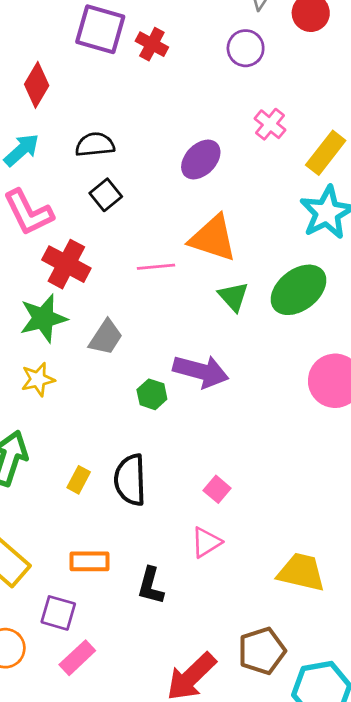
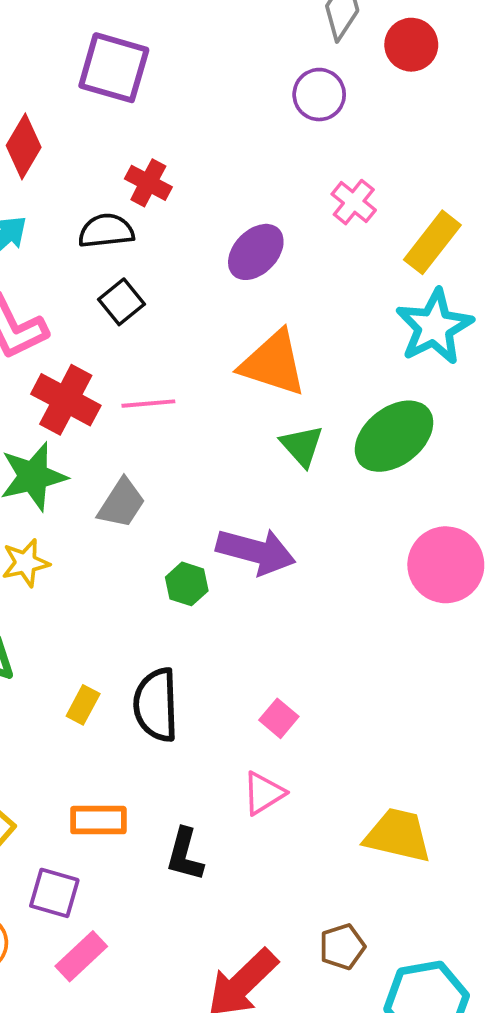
red cross: (152, 44) -> (148, 183), moved
pink line: (156, 267) -> (148, 404), moved
brown pentagon: (262, 651) -> (342, 947), size x0.7

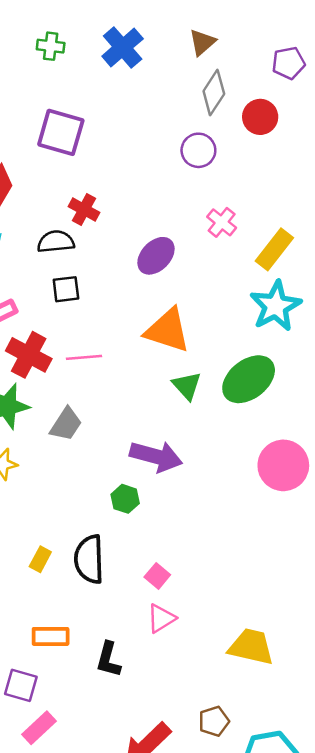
black square: (121, 302) -> (66, 289), turned 32
green hexagon: (187, 584) -> (125, 499), moved
pink square: (279, 718) -> (157, 576), moved

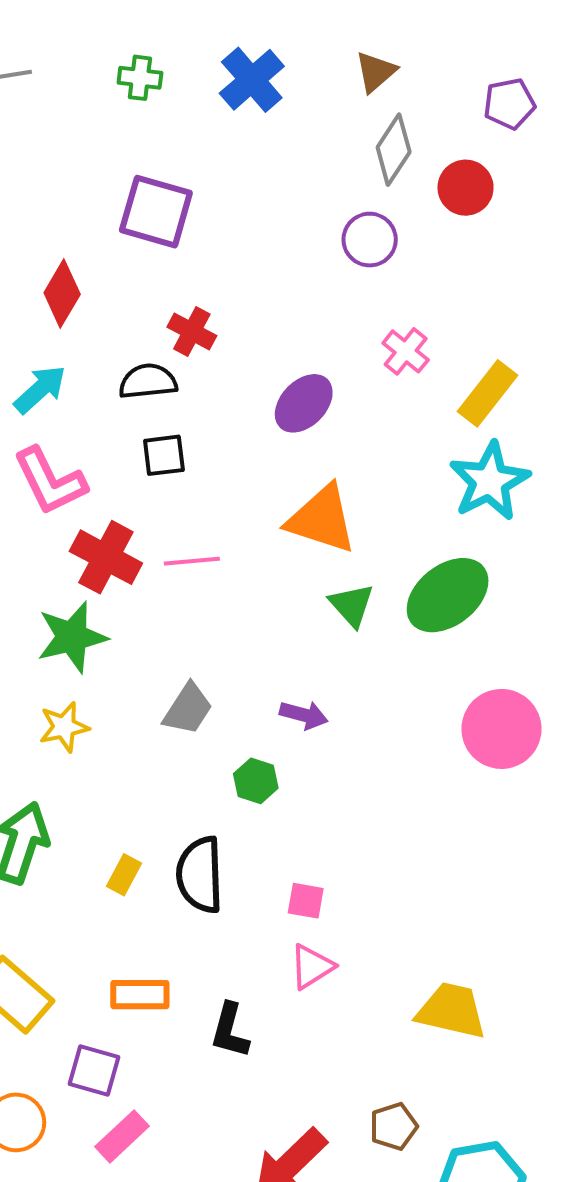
gray trapezoid: (66, 424) -> (188, 709), moved
purple arrow: (156, 456) -> (304, 715), size x0.6
pink square: (157, 576) -> (306, 901), turned -30

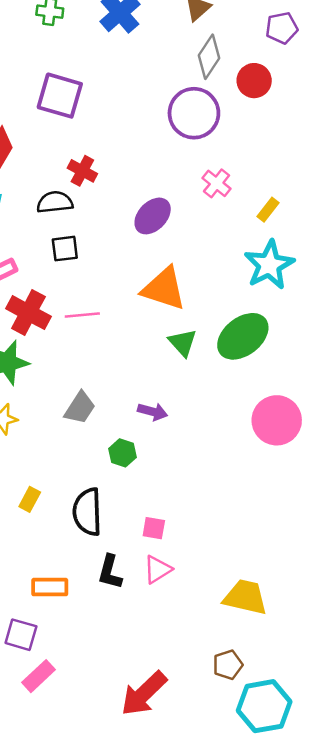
purple circle: (370, 240) -> (194, 113), size x1.5
yellow rectangle: (487, 393) -> (268, 210), size x0.6
yellow rectangle: (124, 875) -> (30, 499), moved
black L-shape: (230, 1031) -> (110, 572), moved
brown pentagon: (394, 1126) -> (228, 665), moved

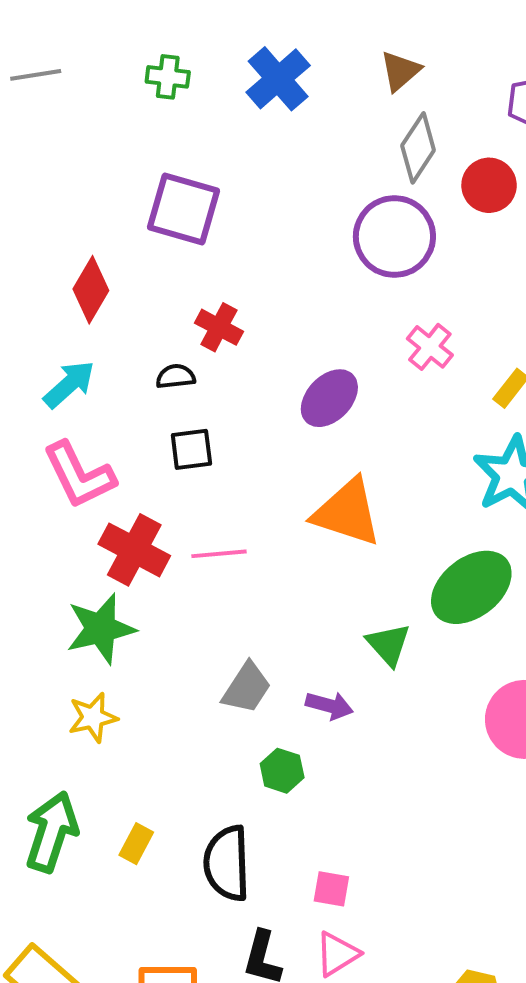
black semicircle: (55, 202) -> (176, 376), size x0.7
green triangle: (183, 343) -> (388, 645), moved
gray trapezoid: (80, 408) -> (247, 688), moved

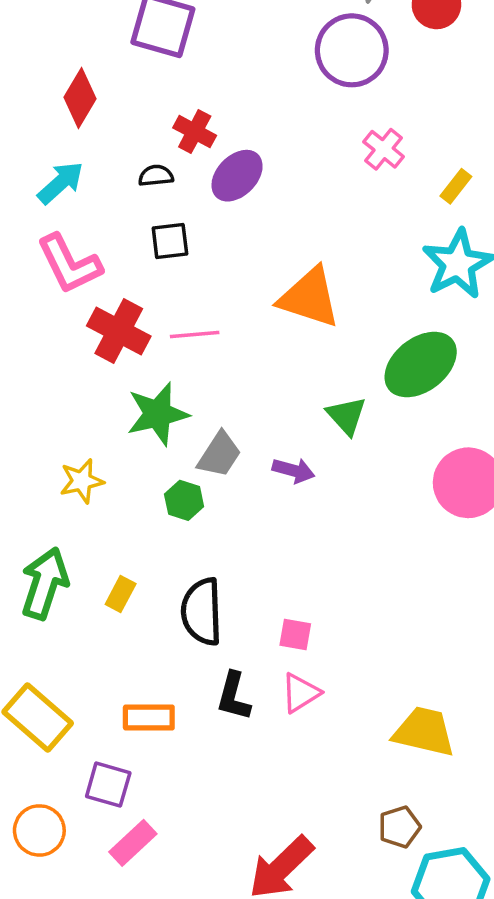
purple ellipse: (329, 398) -> (237, 176), moved
green star: (101, 629) -> (158, 414), moved
green hexagon: (282, 771) -> (184, 500), moved

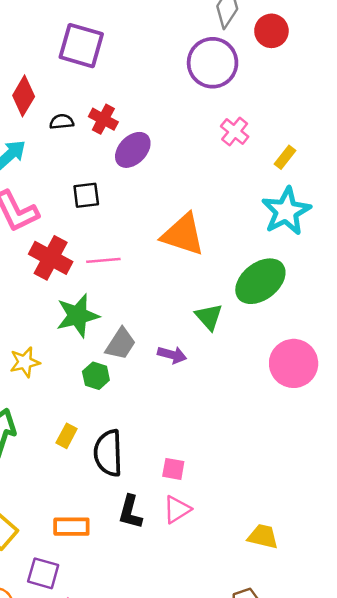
black semicircle: (156, 176) -> (62, 122), moved
yellow rectangle: (121, 594) -> (67, 436), moved
yellow trapezoid: (424, 732) -> (263, 536), size x0.7

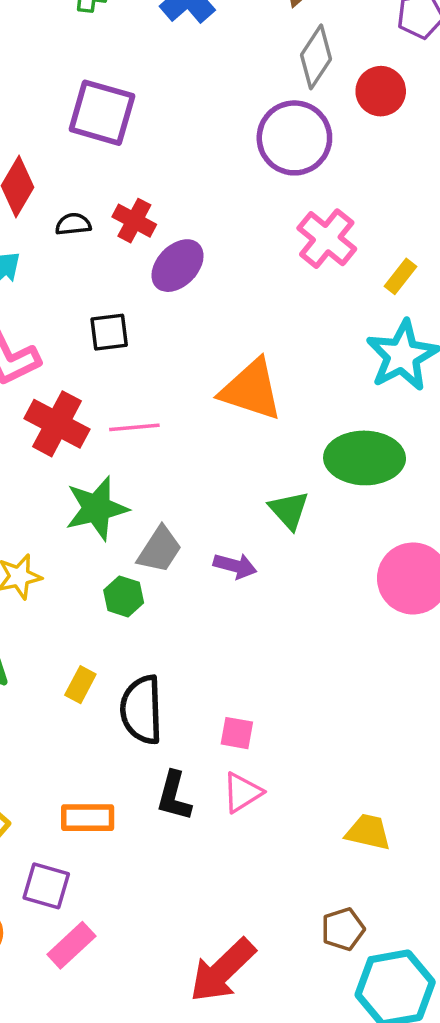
pink cross: (235, 131) -> (327, 239), size x1.4
green ellipse: (260, 281) -> (365, 458), turned 39

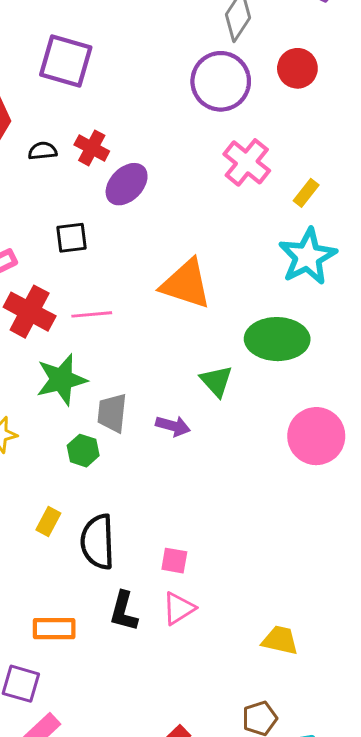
red circle: (381, 91) -> (297, 68), moved
gray trapezoid: (160, 550) -> (112, 413), turned 153

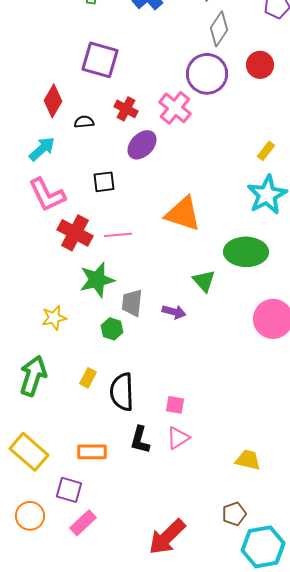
red cross: (92, 148) -> (126, 109), moved
pink cross: (247, 162) -> (175, 108), moved

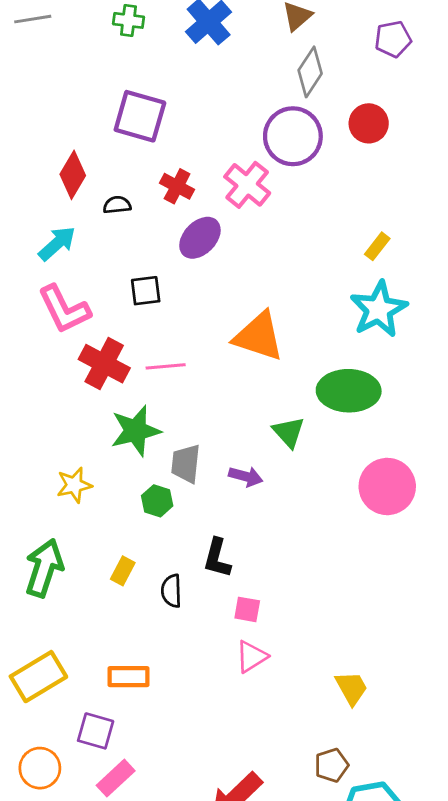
black semicircle: (122, 392) -> (171, 591), size x0.6
black L-shape: (140, 440) -> (217, 558), moved
yellow rectangle: (29, 452) -> (38, 677), turned -72
yellow trapezoid: (248, 460) -> (351, 688), turned 48

